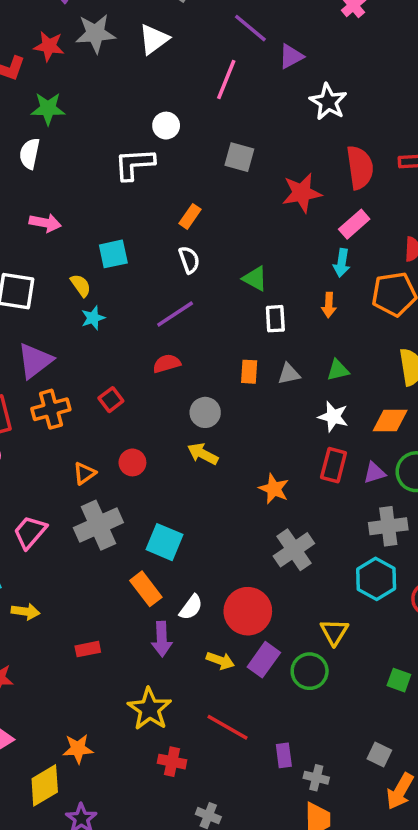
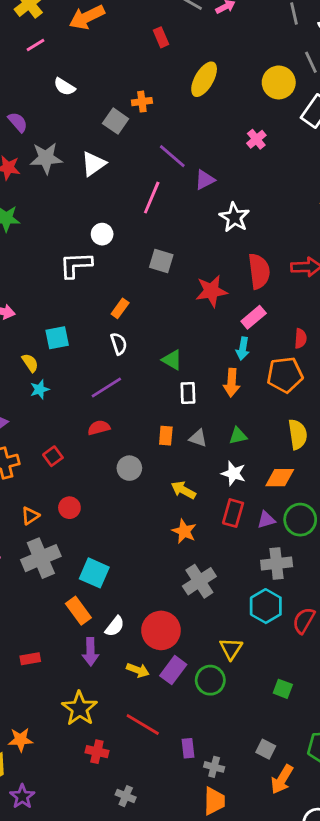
orange arrow: (329, 305) -> (232, 383), size x1.4
gray triangle: (289, 374) -> (198, 438), turned 30
yellow arrow: (203, 454) -> (183, 490), moved

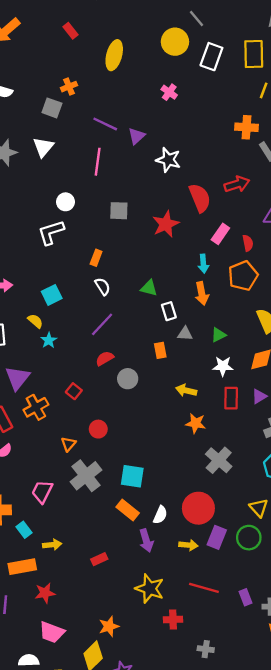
pink rectangle: (254, 317) -> (220, 234), moved
gray triangle: (198, 438) -> (185, 334), moved
gray circle: (129, 468) -> (128, 379), moved

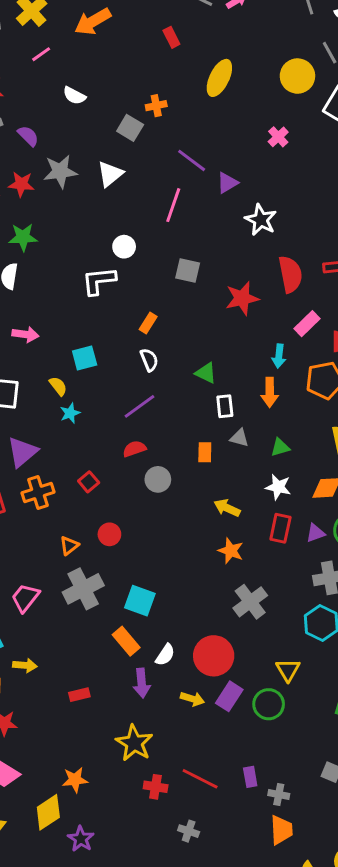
red line: (204, 588) -> (200, 779), moved

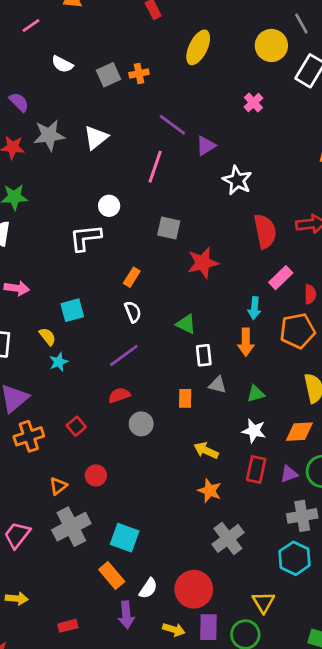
gray square: (130, 128) -> (109, 75), moved, turned 35
red star: (242, 298) -> (203, 263), moved
purple rectangle: (229, 696) -> (208, 627), turned -32

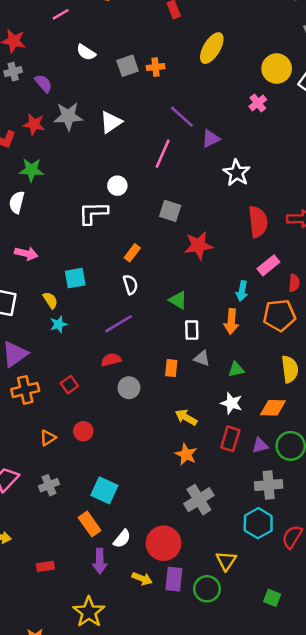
yellow circle: (271, 45) -> (277, 69), moved
gray cross: (71, 527) -> (49, 485), moved, size x0.6

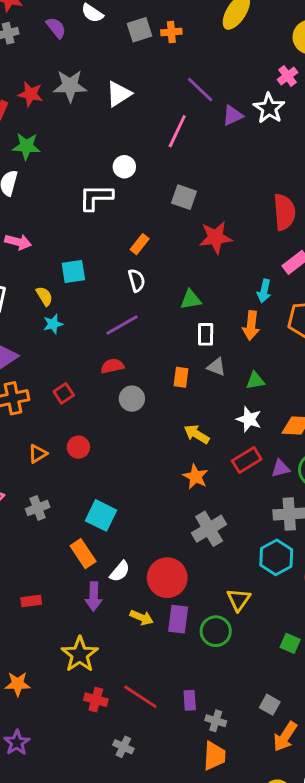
purple semicircle: (43, 83) -> (56, 28), moved
white star: (237, 173) -> (269, 108), moved
green triangle: (178, 300) -> (191, 300), turned -42
red rectangle: (230, 439) -> (247, 460), turned 40

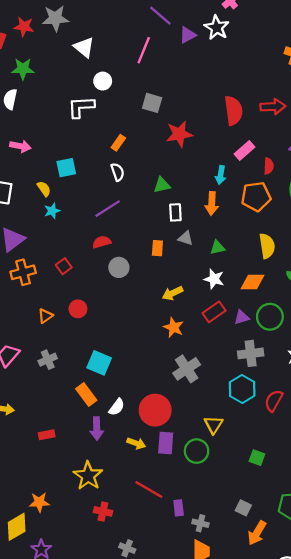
white triangle: (119, 94) -> (84, 47), moved, turned -45
yellow arrow: (197, 434) -> (173, 293), turned -54
red line: (140, 697) -> (149, 489), moved

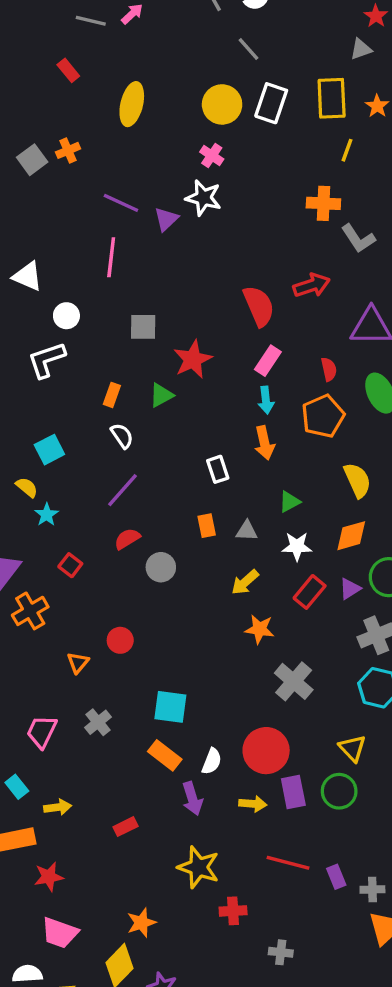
pink rectangle: (244, 151) -> (268, 361), moved
green triangle: (162, 185) -> (161, 395), moved
gray triangle: (186, 238) -> (247, 531), moved
red square: (64, 266) -> (70, 565), moved

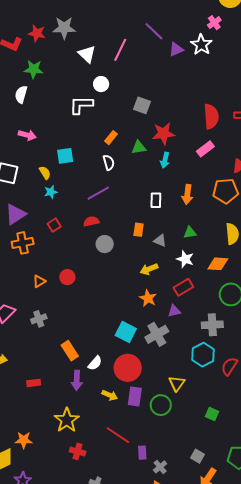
pink line: (111, 257) -> (120, 50), moved
cyan arrow: (266, 400) -> (165, 160), moved
purple triangle: (350, 589) -> (174, 311), moved
cyan square: (170, 707) -> (126, 332), moved
gray cross: (372, 890) -> (160, 467), turned 32

